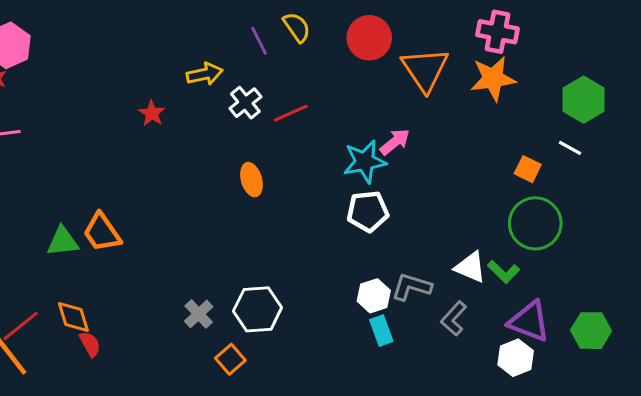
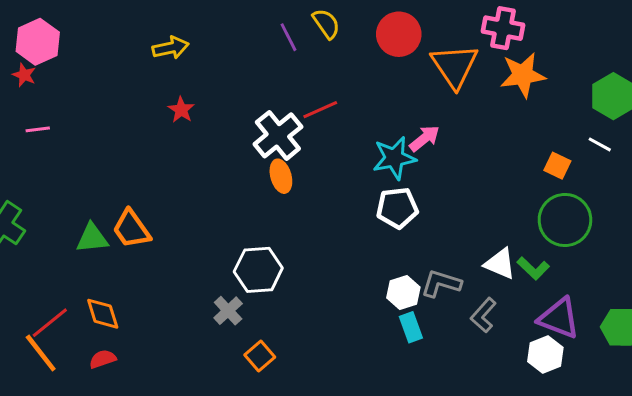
pink cross: (498, 32) -> (503, 28), moved
yellow arrow: (205, 74) -> (171, 48), moved
white cross: (245, 103) -> (278, 135), moved, size x1.5
white hexagon: (258, 309) -> (258, 270), moved
red semicircle: (90, 344) -> (103, 359), moved, turned -80

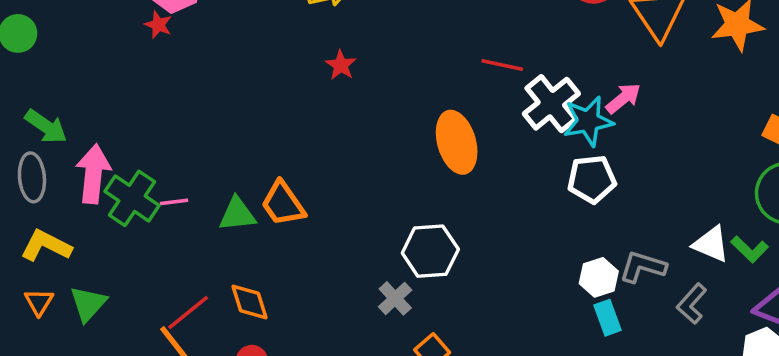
red line: (320, 110) -> (502, 65), turned 36
pink line: (38, 129) -> (174, 202), moved
white cross: (278, 135) -> (551, 104), moved
orange ellipse: (281, 176) -> (457, 142), size x1.6

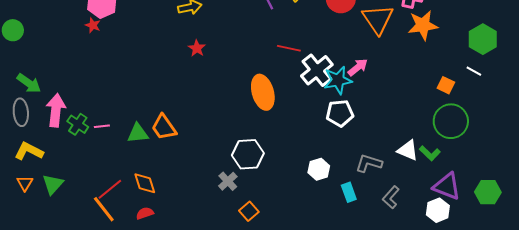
green cross: (132, 198) -> (78, 124), size x0.7
white hexagon: (599, 277) -> (319, 169), moved
gray L-shape: (692, 304) -> (391, 197), moved

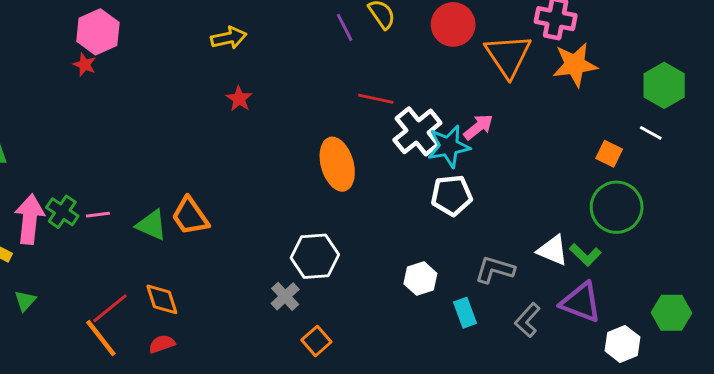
pink arrow: (56, 110) -> (30, 219), moved
green triangle: (138, 133) -> (151, 225), turned 30
green triangle: (53, 184) -> (25, 301), size x0.7
purple triangle: (447, 186) -> (581, 302), moved
white hexagon: (438, 210) -> (623, 344), moved

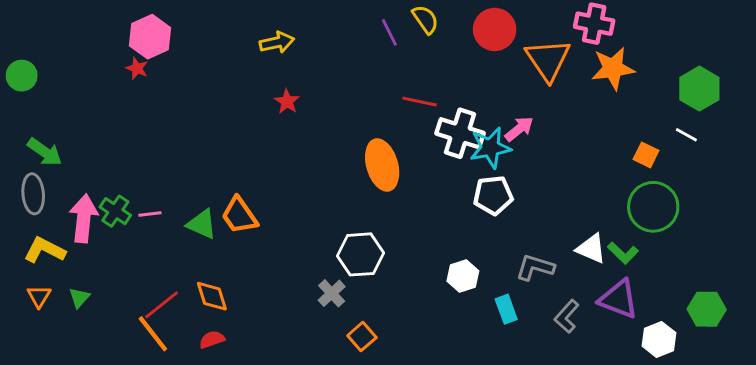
white cross: (417, 131) -> (460, 133), turned -33

